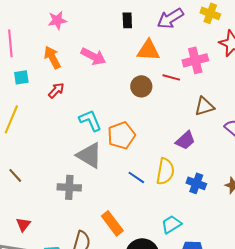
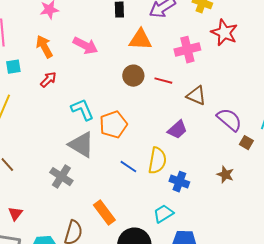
red line: (171, 77) -> (163, 81), moved
brown triangle: (204, 106) -> (196, 96), turned 40
blue cross: (196, 183) -> (179, 182), moved
gray cross: (69, 187) -> (61, 177), turned 30

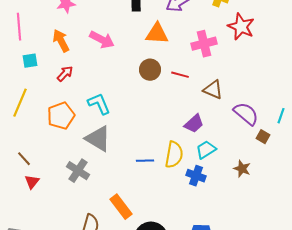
orange pentagon: (113, 125) -> (61, 116), moved
blue line: (128, 167) -> (145, 161), turned -36
red triangle: (15, 214) -> (32, 182), moved
cyan trapezoid: (163, 214) -> (206, 150), moved

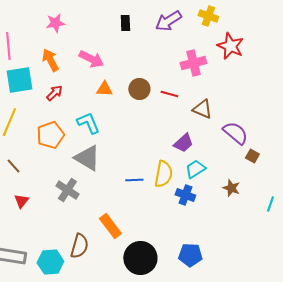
orange triangle: (157, 34) -> (104, 89), moved, size x0.7
cyan square: (30, 61) -> (19, 80), size x1.8
cyan line: (281, 116) -> (270, 204), moved
brown line: (24, 159) -> (13, 166), moved

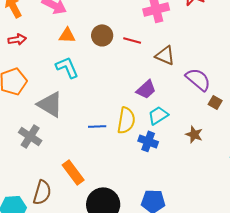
red arrow: (54, 93) -> (17, 39), turned 36
cyan L-shape: (88, 123) -> (67, 67), moved

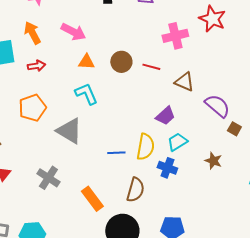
gray cross: (30, 136) -> (48, 178), moved
brown semicircle: (42, 192) -> (135, 190), moved

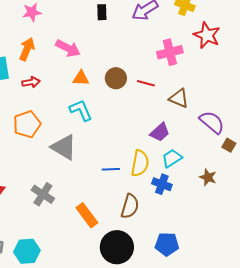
orange arrow: (32, 33) -> (27, 49), turned 50

